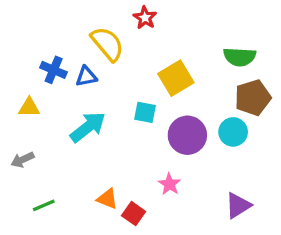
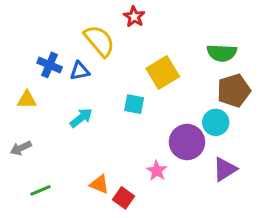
cyan arrow: (88, 127) -> (81, 118), size x0.7
purple circle: (187, 135) -> (187, 142), moved
purple triangle: (238, 205) -> (225, 169), moved

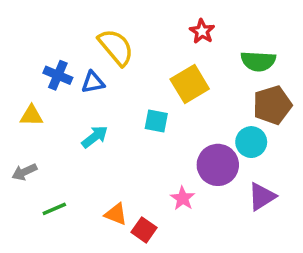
red star: (134, 17) -> (202, 31), moved
green line: (40, 190) -> (54, 209), moved

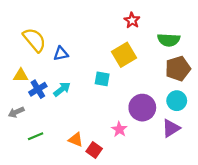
yellow semicircle: (116, 47) -> (34, 40), moved
blue cross: (58, 75) -> (38, 89), moved, turned 36
cyan circle: (251, 142) -> (177, 101), moved

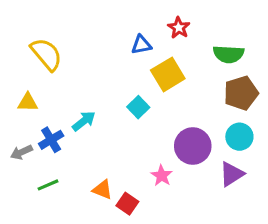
blue triangle: (61, 54) -> (141, 45), moved
cyan square: (102, 79) -> (138, 107), turned 35
blue cross: (38, 89) -> (51, 140), moved

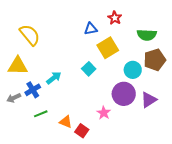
yellow triangle: (28, 102) -> (18, 66), size x1.5
cyan circle: (239, 137) -> (133, 70), moved
purple triangle: (232, 174) -> (149, 100), moved
green line: (48, 185) -> (41, 114), moved

